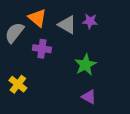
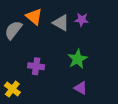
purple cross: (42, 49) -> (36, 66), moved
yellow cross: (18, 84) -> (12, 89), moved

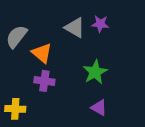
orange triangle: (34, 17) -> (42, 53), moved
yellow cross: (12, 89) -> (15, 109), turned -35

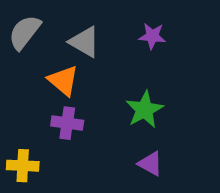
gray triangle: (75, 28) -> (85, 42), moved
gray semicircle: (16, 37) -> (25, 32), moved

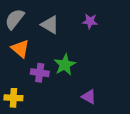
orange triangle: (63, 81) -> (20, 49), moved
green star: (145, 110) -> (65, 65), moved

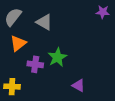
purple star: (90, 21) -> (103, 12), moved
orange triangle: (20, 49) -> (18, 43), turned 42

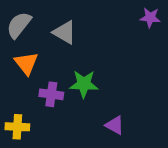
orange triangle: (18, 43) -> (26, 63), turned -30
green star: (57, 57) -> (84, 84), turned 30

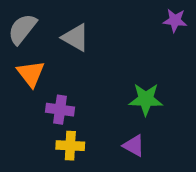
green star: (84, 84) -> (146, 99), moved
yellow cross: (17, 127) -> (70, 146), moved

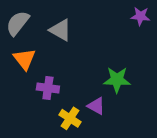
yellow cross: (70, 146) -> (70, 118), moved, turned 30
purple triangle: (134, 146) -> (96, 106), moved

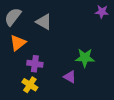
orange triangle: (24, 59) -> (18, 43), turned 30
yellow cross: (70, 118) -> (30, 85), moved

